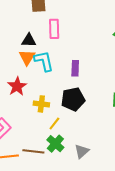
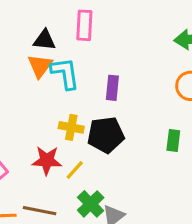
red star: (17, 86) -> (47, 160), moved, turned 30
yellow cross: (41, 104) -> (71, 127), moved
green cross: (55, 144) -> (91, 204), moved

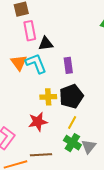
pink rectangle: (84, 25) -> (30, 31), moved
black triangle: (44, 40) -> (46, 44), moved
yellow line: (75, 170) -> (72, 122), moved

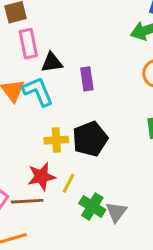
purple rectangle: (68, 65) -> (87, 79), moved
yellow line: (72, 122) -> (68, 183), moved
brown line: (41, 155) -> (27, 201), moved

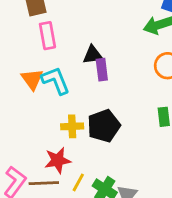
black triangle: (52, 62) -> (93, 55), moved
yellow line: (68, 183) -> (78, 182), moved

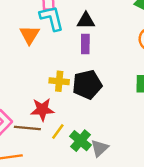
purple rectangle: (102, 70) -> (85, 44), moved
cyan L-shape: (56, 81) -> (52, 18), moved

